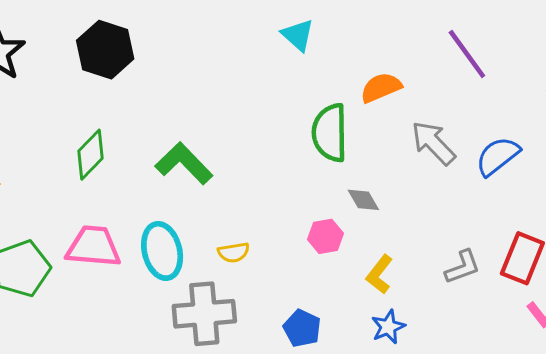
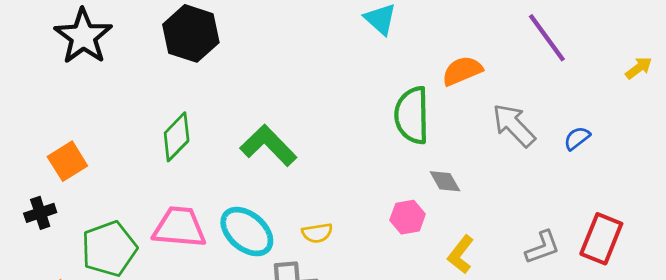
blue semicircle: (498, 156) -> (577, 138), size x0.6
cyan ellipse: (162, 251) -> (247, 232), turned -36

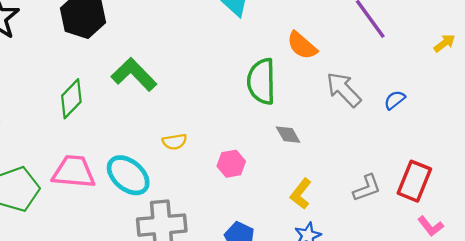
orange semicircle: (462, 71) -> (302, 45), turned -116
green L-shape: (268, 145) -> (134, 74), moved
pink hexagon: (408, 217) -> (231, 164), moved
yellow semicircle: (317, 233) -> (175, 142), moved

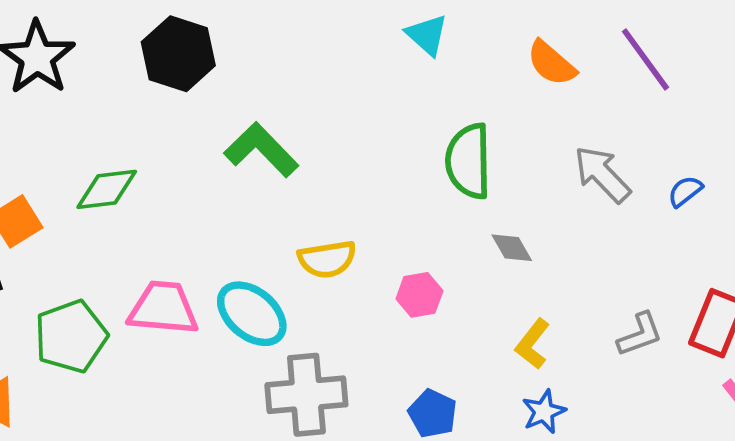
orange semicircle: (302, 45) -> (551, 63), moved
green diamond: (71, 99) -> (107, 189), moved, turned 39
yellow semicircle: (175, 142) -> (327, 259), size x1.4

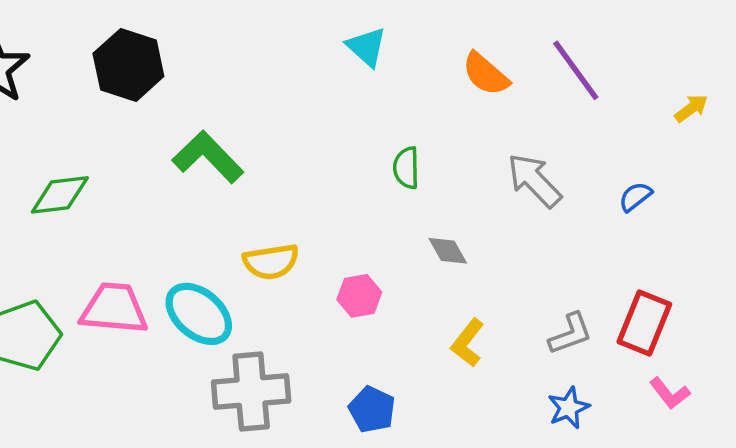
green semicircle: (468, 161) -> (406, 168), size x0.6
blue semicircle: (685, 191) -> (635, 197), moved
blue star: (544, 412) -> (569, 408), moved

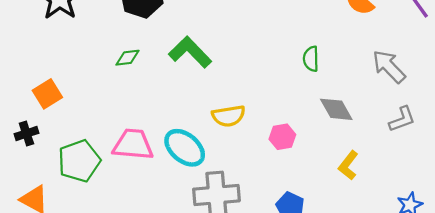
green diamond: (60, 195) -> (128, 58), moved, size x0.7
gray diamond: (448, 251) -> (336, 109), size x1.4
gray L-shape: (570, 334) -> (402, 119), moved

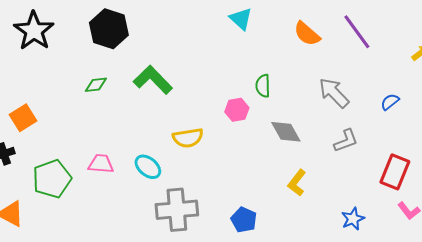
pink hexagon: (282, 137) -> (237, 110), moved
pink trapezoid: (133, 144) -> (101, 164), size x0.7
cyan ellipse: (185, 148) -> (148, 167), size x0.7

